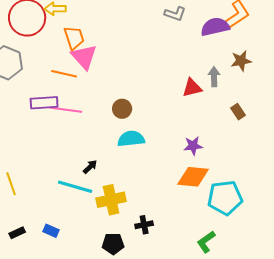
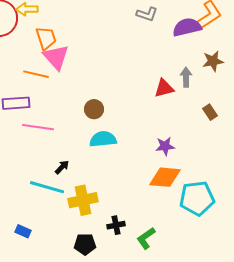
pink line: (66, 110) -> (38, 127), moved
green L-shape: (206, 242) -> (146, 238), moved

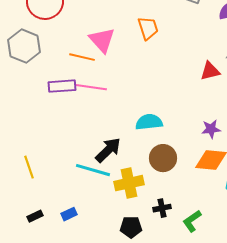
orange trapezoid: (46, 38) -> (148, 28), moved
brown circle: (94, 109) -> (163, 158), moved, size x1.4
pink line: (38, 127) -> (91, 87), moved
black arrow: (62, 167) -> (108, 150), size x1.8
blue rectangle: (23, 231) -> (69, 214), turned -49

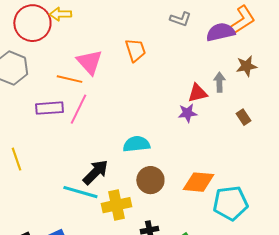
pink line: (91, 87) -> (78, 109), turned -72
purple star: (211, 129) -> (187, 113), moved
yellow line: (29, 167) -> (16, 159), moved

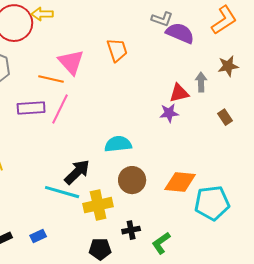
purple semicircle: (220, 32) -> (180, 33), moved, turned 36

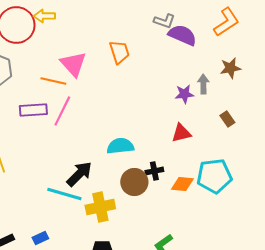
red triangle: (179, 93) -> (181, 133), moved
purple star: (169, 113) -> (184, 94), moved
orange diamond: (180, 182) -> (182, 184), size x0.7
cyan pentagon: (212, 203) -> (214, 176), moved
black cross: (131, 230) -> (154, 171), moved

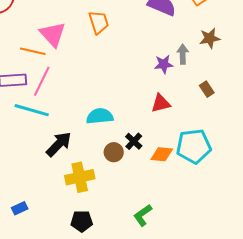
black cross: (154, 171) -> (134, 141), turned -36
brown circle: (134, 182) -> (114, 152), size x0.7
cyan line: (64, 194) -> (32, 110), moved

